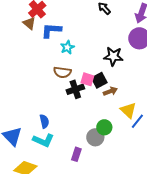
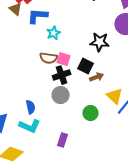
pink square: (87, 79) -> (64, 59), moved
black square: (99, 80) -> (86, 66), turned -35
gray circle: (95, 137) -> (61, 95), moved

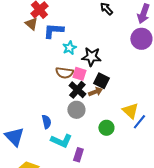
black star: (100, 42) -> (91, 57), moved
black cross: (62, 75) -> (77, 90), turned -30
brown arrow: (97, 77) -> (95, 92), moved
cyan L-shape: (30, 126) -> (61, 141), moved

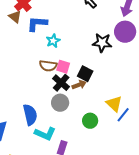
black star: (91, 57) -> (102, 43), moved
blue semicircle: (46, 122) -> (30, 115), size x1.5

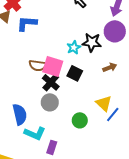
cyan star: (53, 41) -> (74, 47), moved
pink square: (63, 67) -> (53, 66), size x1.5
brown arrow: (79, 85) -> (110, 67), moved

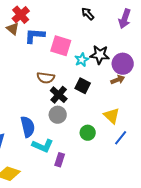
purple circle: (115, 31) -> (123, 64), moved
pink square: (53, 66) -> (61, 46), moved
blue line: (113, 114) -> (121, 138), moved

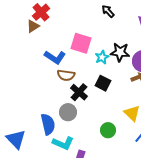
brown triangle: (13, 29) -> (33, 26), turned 48
blue L-shape: (35, 36) -> (55, 57), moved, turned -150
gray circle: (58, 115) -> (68, 112), moved

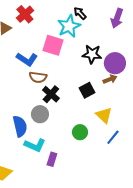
red cross: (41, 12) -> (25, 14), moved
cyan star: (102, 57) -> (69, 26), moved, size x1.6
black square: (103, 83) -> (87, 90), moved, turned 35

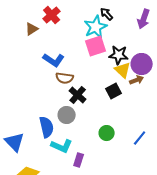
pink square: (53, 45) -> (96, 46), moved, turned -35
yellow triangle: (104, 115) -> (123, 70), moved

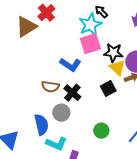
brown triangle: (32, 29) -> (26, 27), size x1.6
blue L-shape: (54, 60) -> (70, 65), moved
brown semicircle: (65, 78) -> (50, 87), moved

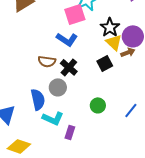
pink square: (90, 44) -> (75, 14), moved
black star: (113, 53) -> (110, 27), turned 30

